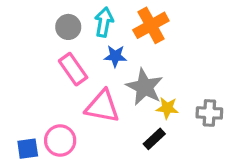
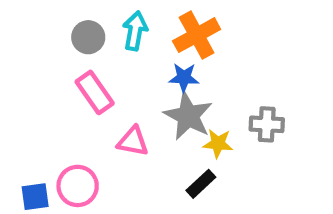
blue star: (115, 56) -> (184, 78), moved
pink triangle: (102, 106) -> (133, 141), size x0.7
gray cross: (209, 113) -> (267, 124), moved

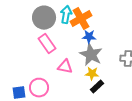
orange cross: (197, 35) -> (81, 19), moved
gray circle: (88, 37) -> (44, 18), size x1.5
yellow star: (218, 143) -> (92, 74), moved

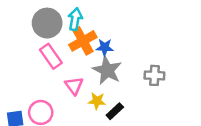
orange cross: (81, 19) -> (83, 41), moved
pink triangle: (65, 67) -> (74, 86), turned 42
yellow star: (92, 74) -> (97, 101), moved

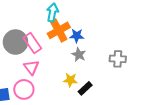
gray circle: (47, 23) -> (15, 42), moved
gray star: (107, 70) -> (79, 55), size x0.6
pink triangle: (74, 86) -> (31, 67), moved

